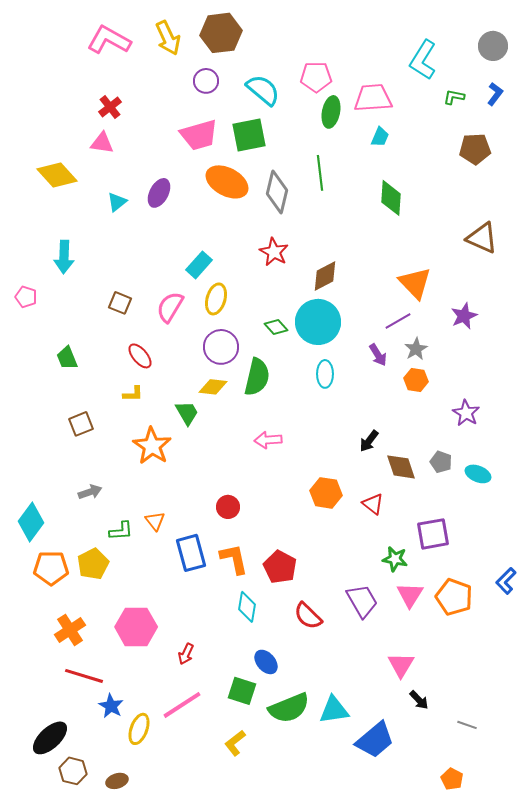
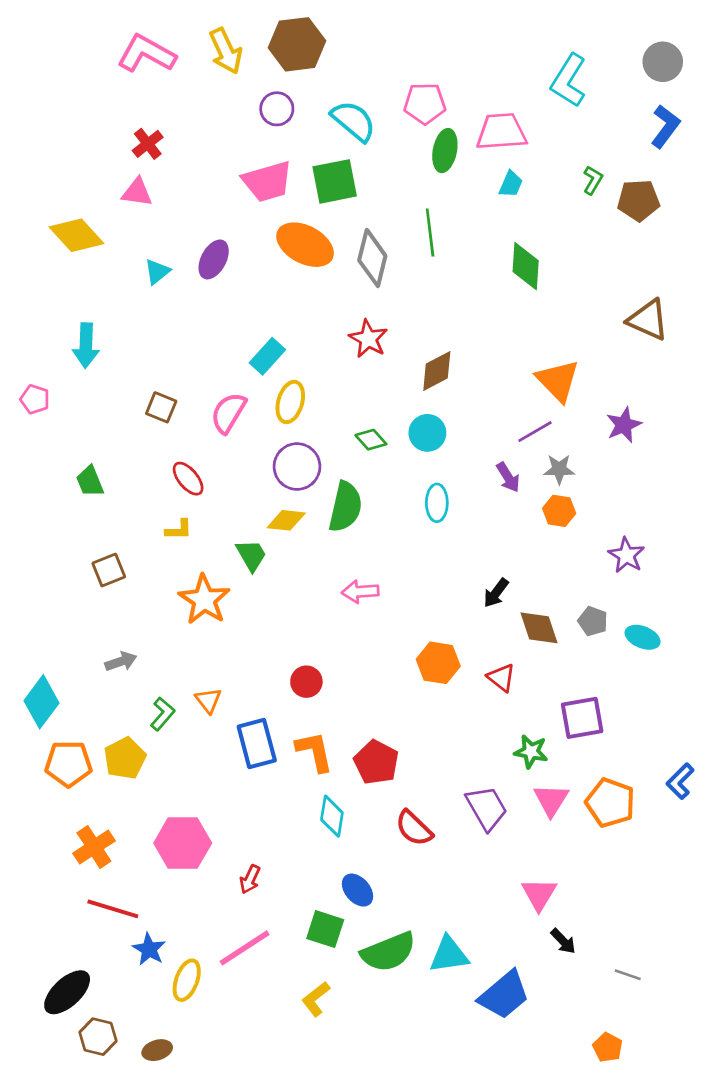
blue L-shape: (495, 94) -> (665, 126), size x1.4
green L-shape: (454, 97) -> (593, 180), moved, turned 110
cyan circle: (318, 322) -> (427, 433), size x0.6
gray star: (416, 349) -> (559, 469), turned 30
green L-shape: (121, 531) -> (163, 714), turned -45

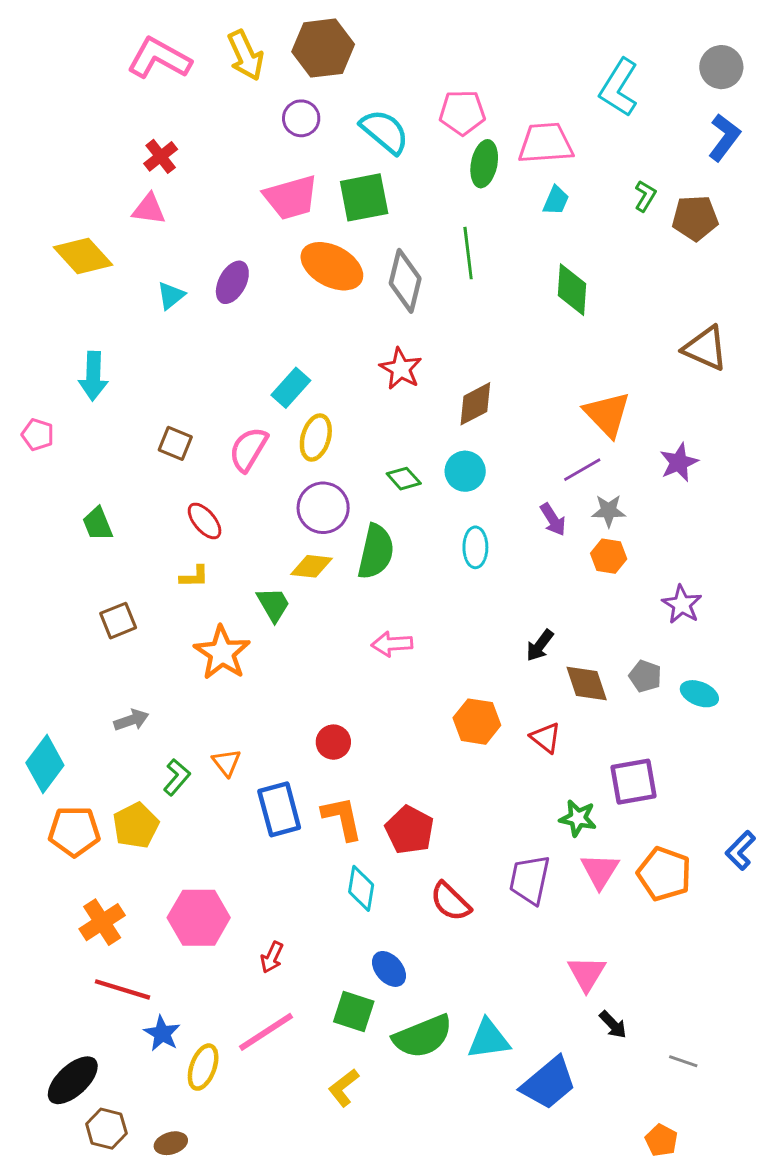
purple trapezoid: (487, 808) -> (530, 880), turned -138

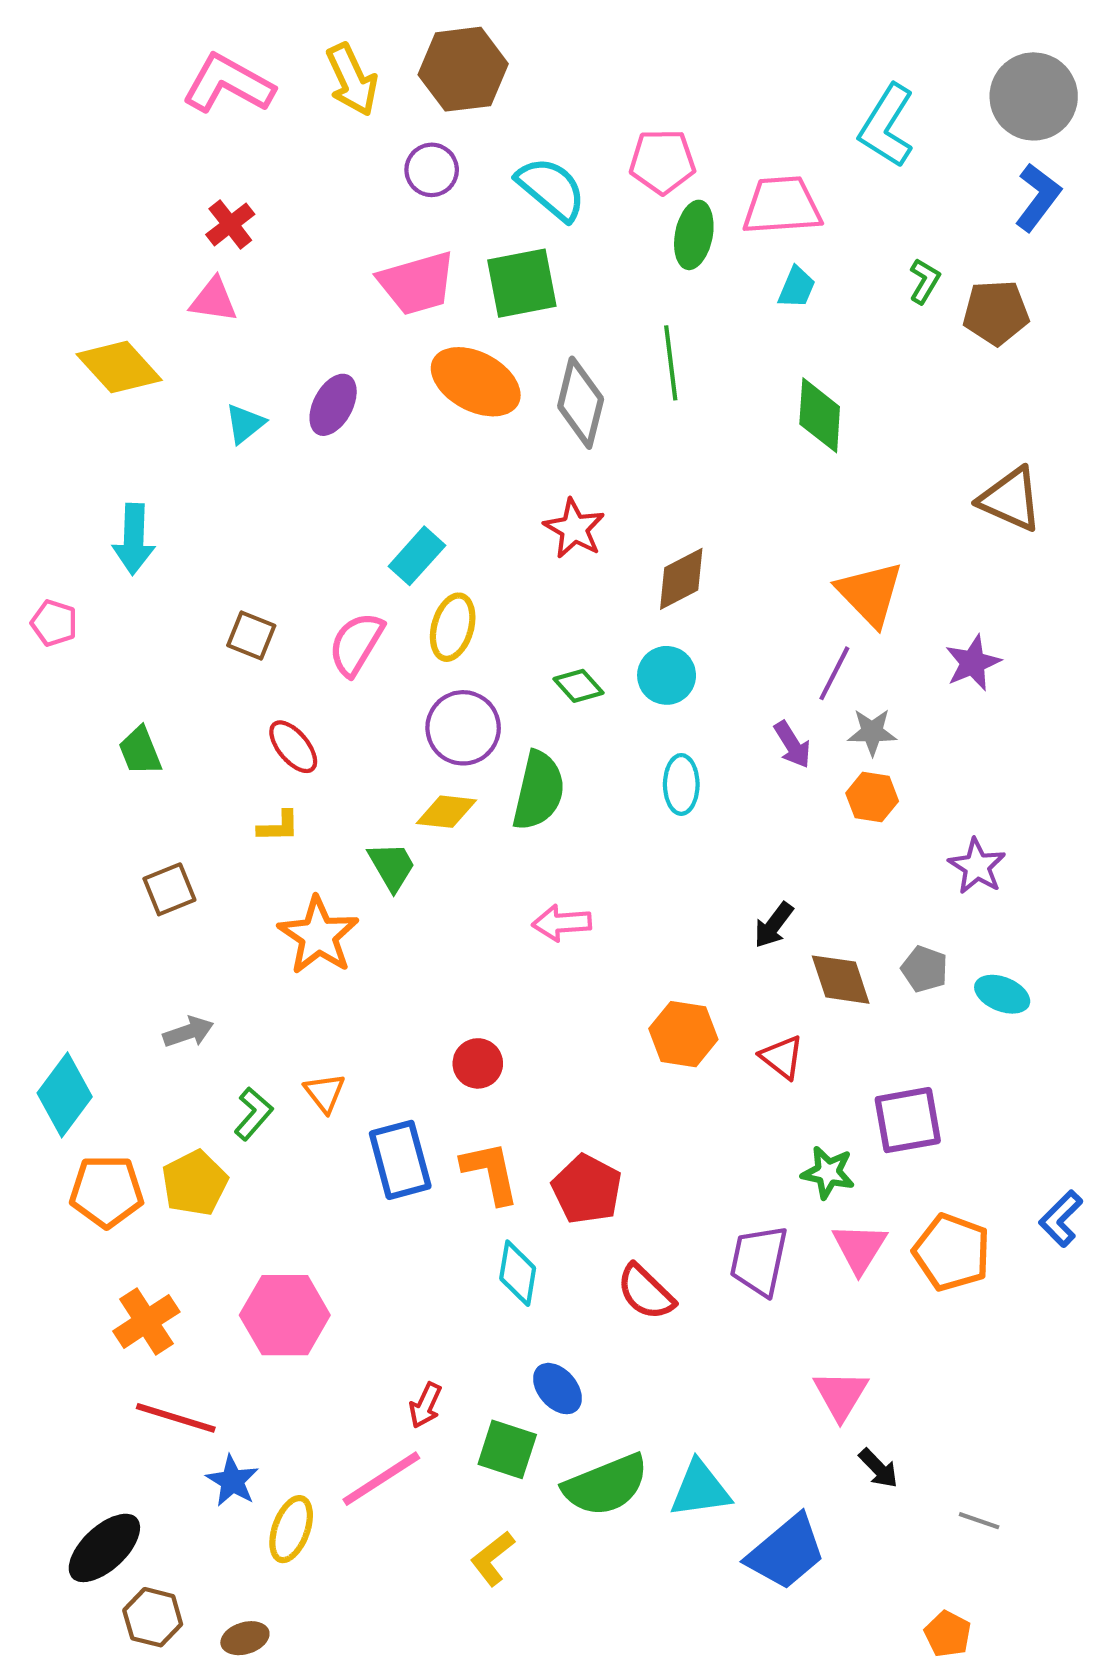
gray circle: (721, 67) -> (1034, 96), size x1.4
purple line: (582, 470) -> (834, 673), turned -33
red arrow: (272, 957) -> (425, 1405), moved

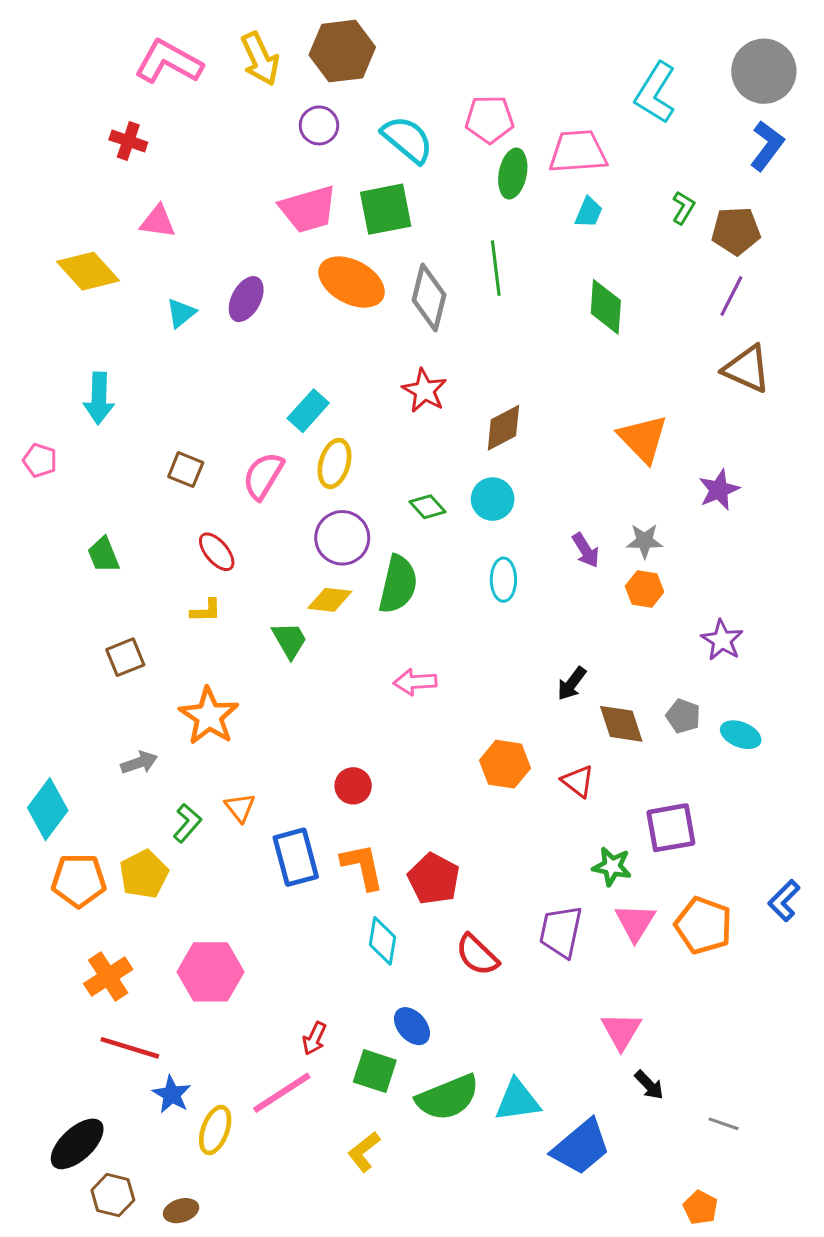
red cross: (230, 224) -> (128, 141), moved, turned -33
purple line: (834, 673) -> (731, 296), moved
orange star: (318, 935) -> (209, 716), moved

